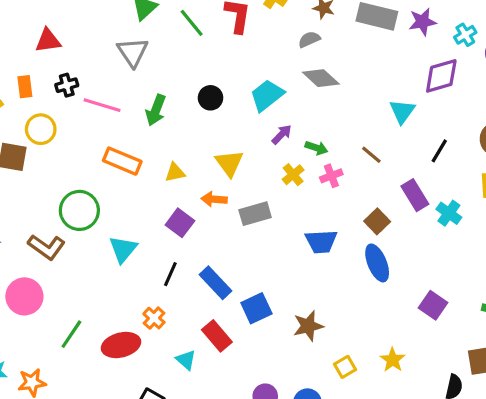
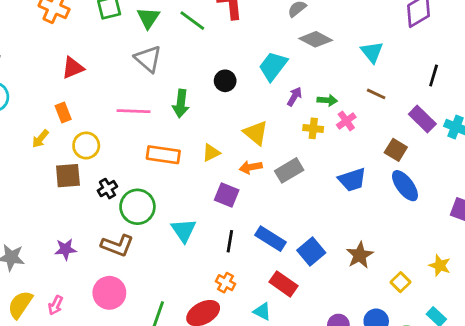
black cross: (67, 85) -> (107, 189), moved
cyan triangle: (402, 111) -> (372, 52), moved
yellow cross: (293, 175) -> (313, 128), turned -30

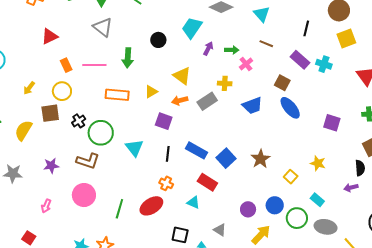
orange rectangle: (63, 112) -> (66, 65), moved
yellow cross: (313, 128) -> (225, 83), moved
yellow semicircle: (20, 305) -> (23, 130), moved

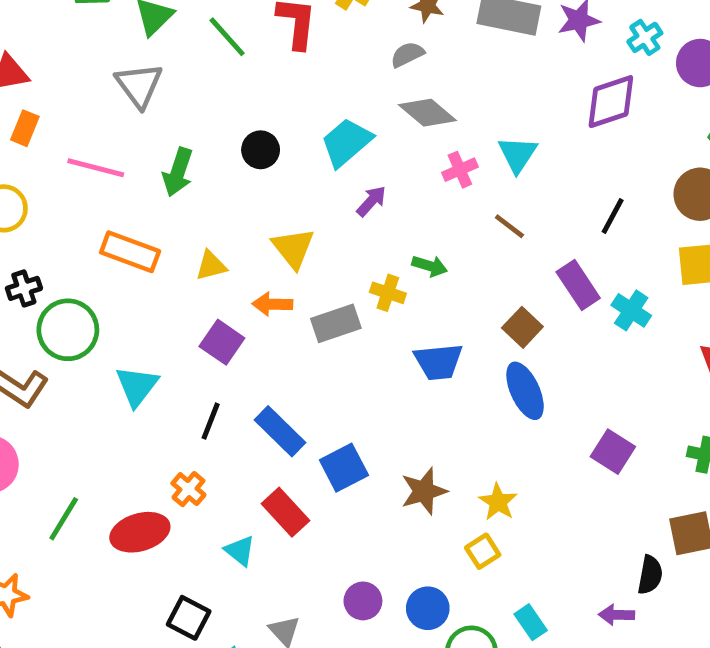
green arrow: (232, 50) -> (430, 266), moved
pink cross: (246, 64) -> (460, 170), moved
orange rectangle: (66, 65) -> (25, 128), moved, turned 32
yellow star: (318, 163) -> (498, 502), moved

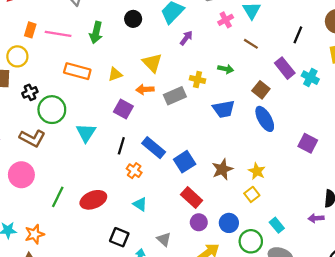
orange rectangle: (25, 128) -> (30, 30), moved
green arrow: (430, 266) -> (226, 69), moved
orange cross: (188, 489) -> (134, 171), moved
red rectangle: (285, 512) -> (192, 198), moved

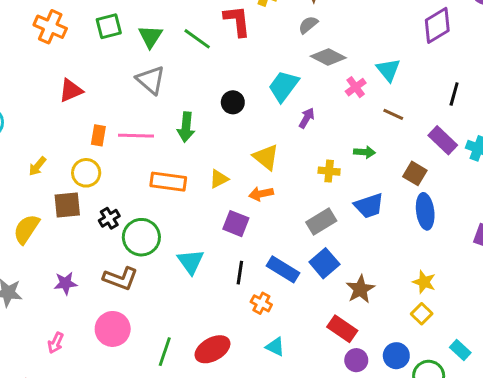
gray rectangle: (175, 96) -> (321, 221), moved
blue ellipse: (265, 119) -> (425, 211), turned 30
blue square: (185, 162) -> (324, 263), moved
brown star: (222, 169) -> (360, 289), moved

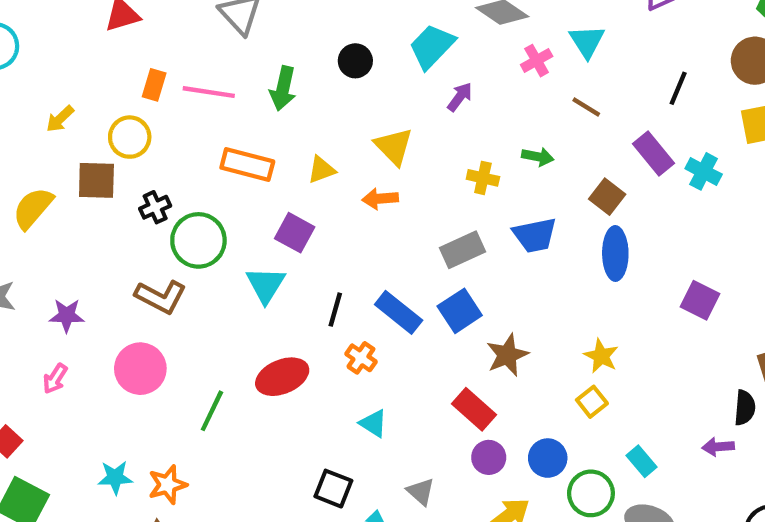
purple square: (236, 224) -> (295, 233), moved
purple star: (65, 283) -> (67, 315), moved
red ellipse: (212, 349) -> (282, 377), moved

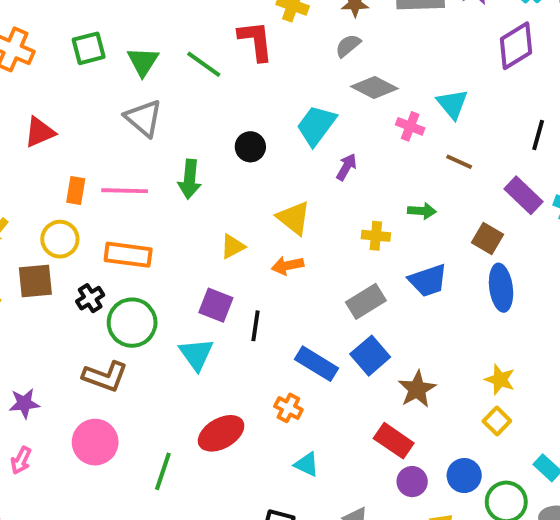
pink cross: (537, 61) -> (410, 126), turned -32
orange rectangle: (247, 165) -> (128, 255), moved
black line: (335, 310) -> (255, 326), moved

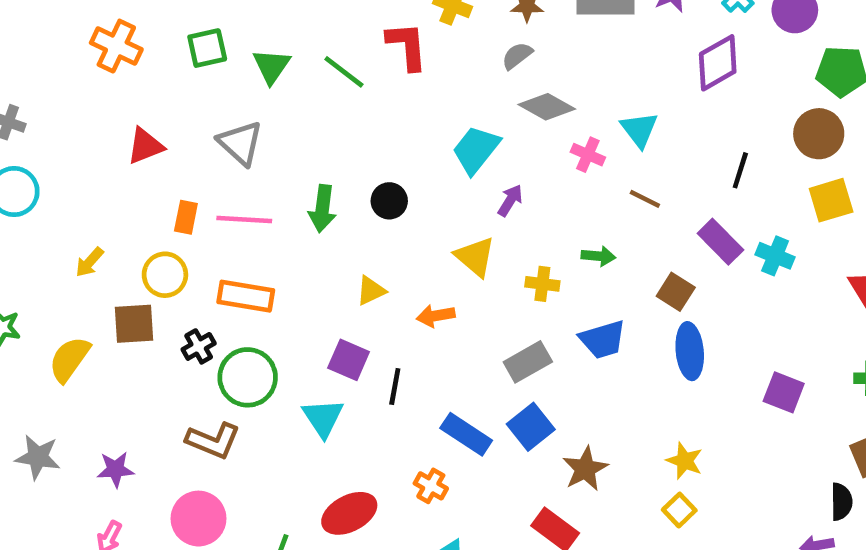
gray triangle: (144, 118) -> (240, 143), moved
black circle: (250, 147) -> (389, 201), moved
yellow triangle: (294, 218) -> (475, 257), moved

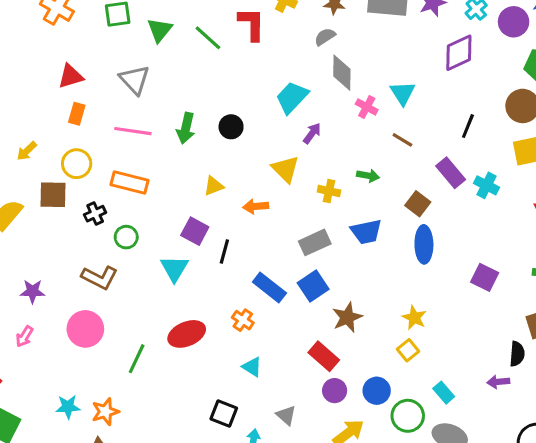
gray diamond: (547, 107) -> (342, 73), turned 57
orange rectangle: (186, 217) -> (77, 114), moved
green circle: (248, 377) -> (126, 237), size x0.6

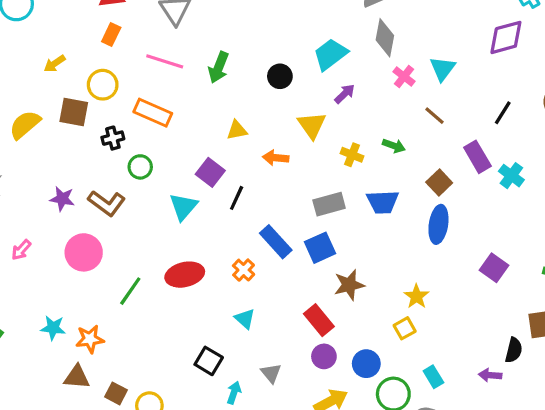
black circle: (231, 127) -> (280, 76), moved
purple star: (32, 291) -> (62, 199), moved

